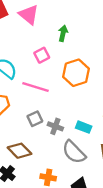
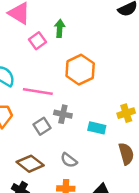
pink square: (42, 55) -> (38, 41), moved
gray cross: (55, 126) -> (63, 114), moved
gray semicircle: (74, 152) -> (69, 160), moved, size x0.6

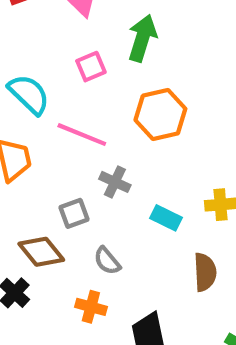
green arrow: (60, 28) -> (142, 38), size x1.5
pink square: (38, 41) -> (91, 67), moved
gray square: (42, 126) -> (74, 213), moved

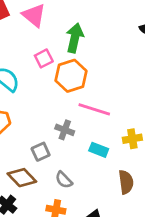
orange hexagon: (160, 114) -> (71, 76), moved
pink line: (82, 135) -> (94, 109), moved

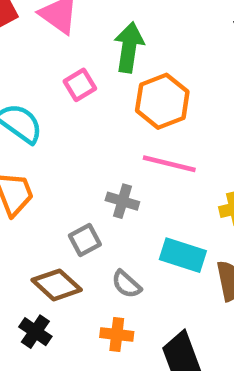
orange hexagon: (71, 76) -> (162, 101), moved
cyan rectangle: (99, 150) -> (183, 255), moved, size x1.4

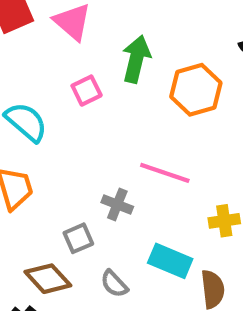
orange hexagon: (162, 101) -> (196, 90), moved

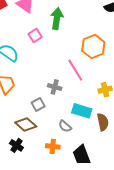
orange hexagon: (196, 90) -> (93, 47), moved
pink line: (165, 173) -> (75, 70), turned 45
gray semicircle: (114, 284) -> (65, 126), moved

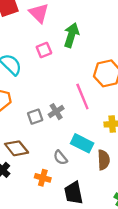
gray cross: (55, 87) -> (56, 112), turned 32
gray square: (38, 104) -> (35, 117), moved

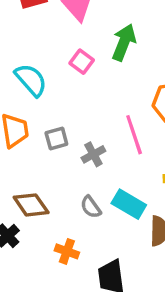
pink square: (44, 50) -> (82, 62), turned -35
gray square: (35, 117) -> (56, 139), moved
gray semicircle: (60, 158) -> (91, 207), moved

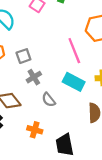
gray cross: (93, 154) -> (34, 77), moved
cyan rectangle: (129, 204) -> (74, 82), moved

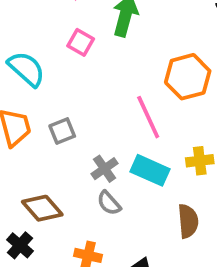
gray cross: (34, 77) -> (104, 169), moved

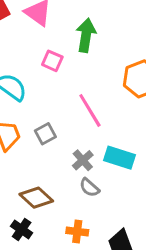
pink line: (148, 117) -> (90, 110), moved

